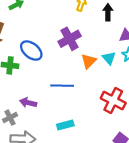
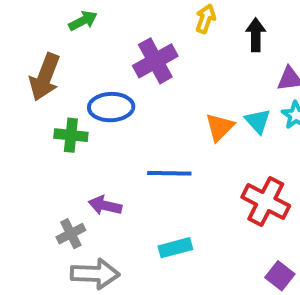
purple cross: (70, 39) -> (155, 61), moved
blue ellipse: (31, 51) -> (111, 107), turned -40

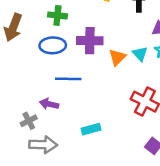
purple cross: (155, 61) -> (90, 41), moved, turned 30
green cross: (71, 135) -> (57, 15), moved
blue line: (169, 173) -> (68, 79), moved

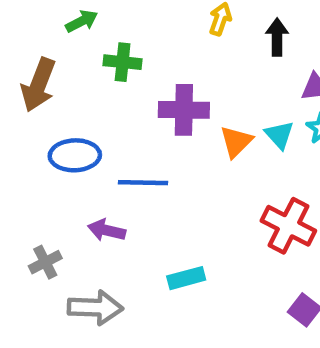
blue ellipse: (53, 45) -> (75, 155), moved
gray cross: (29, 121) -> (45, 262), moved

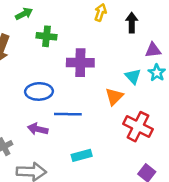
orange triangle: (236, 142) -> (114, 96), moved
blue ellipse: (75, 155) -> (39, 91), moved
blue line: (143, 183) -> (68, 114), moved

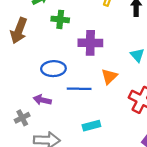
orange triangle: (114, 96) -> (109, 76), moved
purple arrow: (38, 129) -> (42, 100), moved

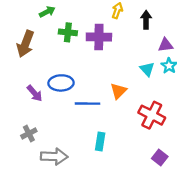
purple cross: (90, 43) -> (99, 37), moved
purple arrow: (42, 100) -> (35, 93), moved, turned -144
cyan rectangle: (91, 126) -> (100, 142), turned -66

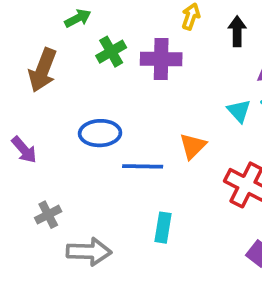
green cross: (68, 32) -> (111, 52), turned -36
purple arrow: (35, 93) -> (24, 150), moved

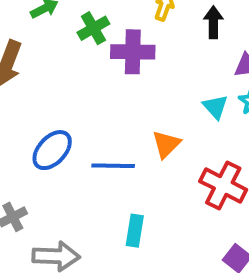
green cross: (111, 52) -> (93, 28), moved
blue ellipse: (100, 133) -> (52, 150), moved, turned -45

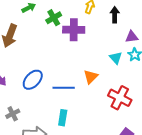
cyan rectangle: (135, 231) -> (63, 118), moved

